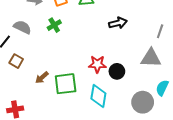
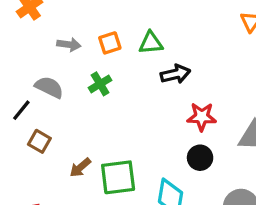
black arrow: (118, 23) -> (175, 74), moved
red star: (97, 64) -> (202, 117), moved

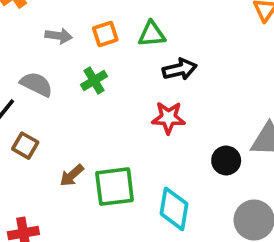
red star: (202, 117) -> (168, 118), moved
black circle: (200, 158) -> (226, 160), moved

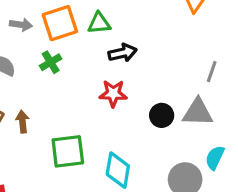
orange square: (105, 34) -> (60, 23), size x1.6
black circle: (226, 160) -> (162, 115), moved
brown arrow: (72, 175) -> (22, 122), moved, turned 125

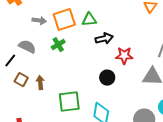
red star: (113, 93) -> (124, 56), moved
black circle: (162, 115) -> (107, 78), moved

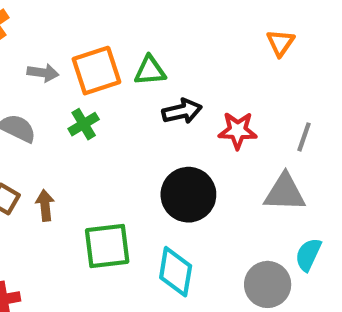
red star: (124, 56) -> (238, 130), moved
black circle: (107, 78) -> (188, 195), size x1.6

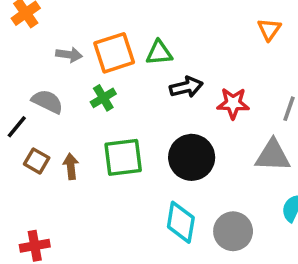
green square: (107, 246) -> (123, 157), moved
gray circle: (268, 284) -> (233, 231), moved

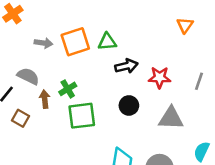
green cross: (103, 98) -> (68, 89), moved
gray triangle: (273, 156) -> (171, 118), moved
black circle: (192, 157) -> (129, 105), moved, size x0.6
brown arrow: (71, 166) -> (45, 99), moved

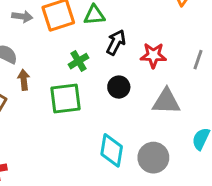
black arrow: (126, 66) -> (116, 42), turned -50
green cross: (68, 89) -> (78, 61), moved

